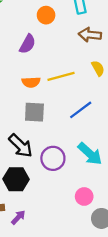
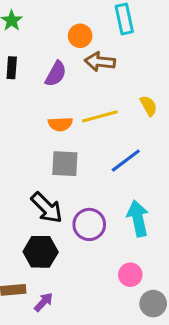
brown arrow: (90, 35) -> (100, 62), moved
cyan arrow: (90, 154) -> (138, 218), turned -144

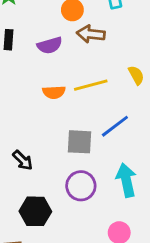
purple semicircle: (56, 74) -> (50, 45), turned 45
gray square: (65, 164) -> (79, 142), moved
black arrow: (47, 208) -> (23, 160), moved, size x0.7

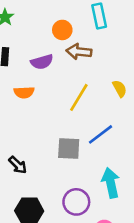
yellow line: (91, 85) -> (79, 97), turned -44
orange semicircle: (54, 92) -> (24, 92), moved
purple circle: (81, 186) -> (76, 202), moved

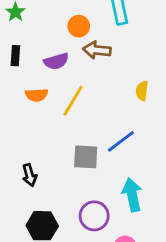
yellow semicircle: (120, 89) -> (142, 91), turned -144
yellow line: (79, 97) -> (73, 101), moved
black arrow: (18, 165) -> (30, 175), turned 30

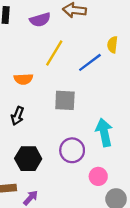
orange semicircle: (37, 95) -> (23, 79), moved
blue line: (121, 141) -> (90, 62), moved
black arrow: (30, 175) -> (17, 116), turned 36

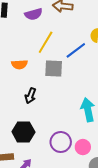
gray square: (65, 100) -> (54, 68), moved
black arrow: (17, 116) -> (30, 96), moved
purple circle: (72, 150) -> (61, 142), moved

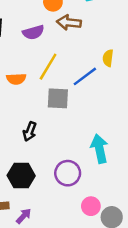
orange semicircle: (19, 64) -> (16, 79), moved
purple circle: (61, 142) -> (68, 173), moved
pink circle: (83, 147) -> (91, 206), moved

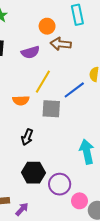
orange semicircle: (16, 79) -> (21, 100), moved
purple circle: (68, 173) -> (60, 184), moved
black hexagon: (21, 176) -> (33, 173), moved

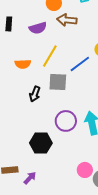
orange semicircle: (21, 100) -> (23, 64), moved
black arrow: (27, 137) -> (35, 94), moved
purple circle: (60, 184) -> (66, 121), moved

